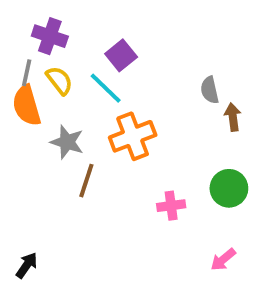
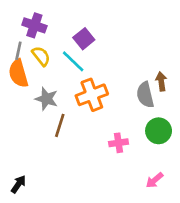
gray semicircle: (210, 90) -> (145, 95), moved, size x1.4

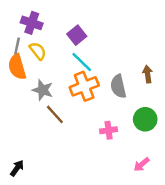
cyan line: (73, 61) -> (82, 62), moved
gray semicircle: (145, 95) -> (118, 86), moved
brown line: (60, 125) -> (55, 114), turned -60

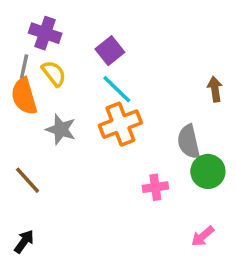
brown arrow: (148, 74) -> (215, 89), moved
gray semicircle: (118, 86) -> (189, 142), moved
brown line: (55, 114) -> (28, 180), moved

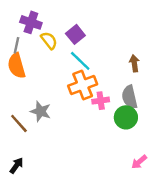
yellow semicircle: (54, 73) -> (49, 40), moved
brown arrow: (215, 89) -> (134, 63), moved
gray star: (61, 129) -> (41, 111), moved
green circle: (208, 171) -> (126, 117), moved
pink cross: (155, 187) -> (101, 101), moved

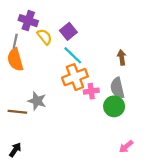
brown line: (19, 123) -> (17, 112), turned -42

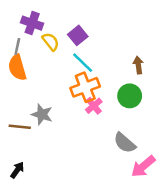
gray semicircle: (117, 88) -> (125, 143), moved, turned -36
pink cross: (91, 91) -> (94, 106), moved, turned -32
green circle: (114, 106) -> (130, 96), moved
pink arrow: (126, 147) -> (143, 166), size x1.5

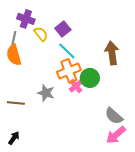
brown arrow: (138, 65) -> (112, 53), size x1.6
green circle: (130, 96) -> (90, 78), moved
gray star: (42, 114) -> (46, 93), moved
gray semicircle: (125, 143) -> (114, 116), moved

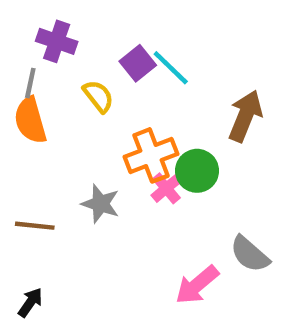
yellow semicircle: (41, 34) -> (98, 96), moved
cyan line: (67, 51) -> (171, 68), moved
brown arrow: (112, 53) -> (245, 116), turned 30
pink arrow: (116, 135) -> (197, 285), moved

